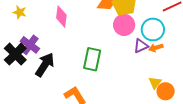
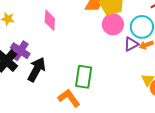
green rectangle: (92, 59) -> (84, 77), moved

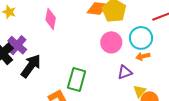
pink circle: (113, 24) -> (111, 42), moved
purple triangle: (131, 44) -> (125, 72), moved

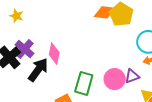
pink diamond: (51, 19) -> (54, 54), moved
pink circle: (111, 42) -> (115, 79), moved

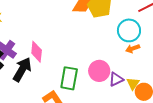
purple triangle: (132, 76) -> (116, 79), moved

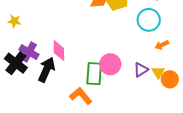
orange arrow: (133, 49) -> (162, 45), moved
pink circle: (99, 71) -> (110, 64), moved

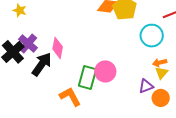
purple triangle: (141, 70) -> (146, 86), moved
yellow triangle: (158, 72) -> (162, 73), moved

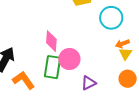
pink diamond: (58, 48) -> (51, 41), moved
purple triangle: (146, 86) -> (89, 83), moved
orange L-shape: (70, 97) -> (24, 80), moved

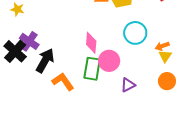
cyan circle: (111, 18) -> (135, 33), moved

